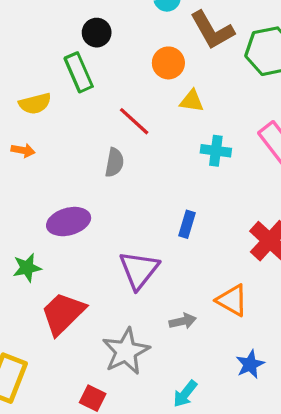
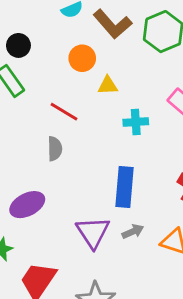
blue rectangle: (187, 224) -> (124, 187), size x1.8
gray arrow: (183, 321) -> (133, 232), moved

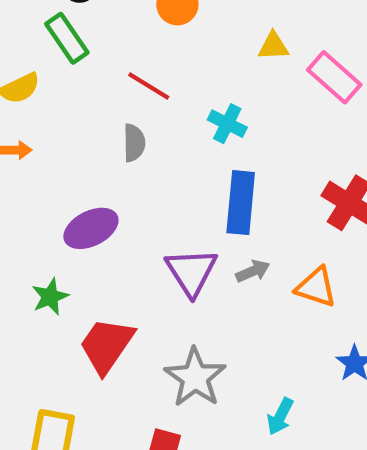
yellow triangle: (108, 85) -> (273, 46), moved
cyan cross: (136, 122) -> (227, 124), moved, turned 30

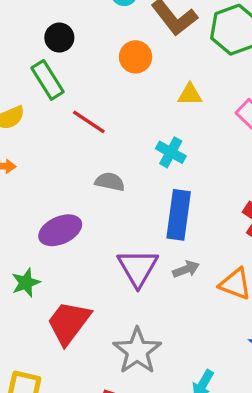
yellow triangle: (273, 46) -> (190, 94), moved
red line: (149, 86) -> (89, 122), moved
gray semicircle: (134, 143) -> (110, 182), moved, turned -80

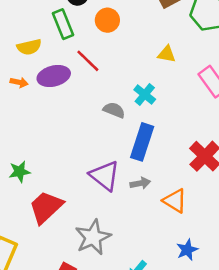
orange circle: (136, 57) -> (107, 20), moved
gray semicircle: (110, 182) -> (114, 110), moved
purple ellipse: (60, 230) -> (54, 76), moved
purple triangle: (138, 268) -> (105, 176), turned -32

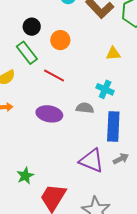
purple ellipse: (54, 76) -> (49, 114), moved, turned 40

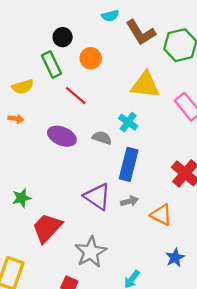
yellow triangle: (113, 54) -> (145, 85), size x1.8

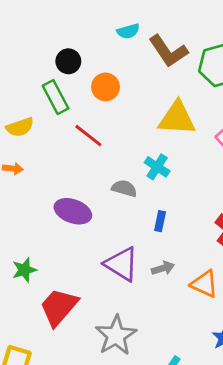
purple ellipse: (62, 136) -> (73, 211), moved
blue rectangle: (129, 164) -> (160, 221), size x0.5

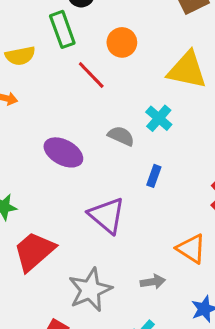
orange circle: (106, 87) -> (122, 42), moved
gray arrow: (163, 268) -> (153, 282), moved

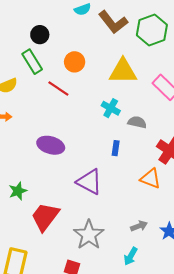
gray semicircle: (121, 136) -> (137, 122), moved
orange triangle: (191, 249) -> (151, 179), moved
gray arrow: (153, 282) -> (139, 226), moved

